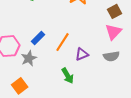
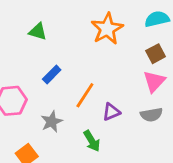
blue rectangle: (38, 38) -> (52, 74), moved
gray star: (29, 58) -> (52, 122), moved

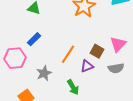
brown square: (156, 54) -> (97, 51), moved, turned -32
blue rectangle: (52, 74) -> (34, 39), moved

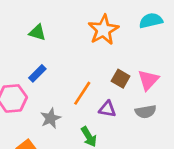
brown square: (97, 51) -> (121, 79), moved
purple triangle: (87, 66) -> (107, 109), turned 32

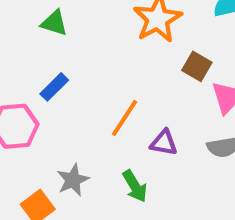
brown square: (121, 79) -> (197, 66), moved
gray star: (51, 118) -> (73, 180), moved

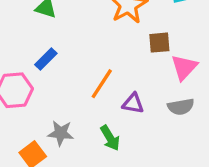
brown square: (197, 66) -> (159, 43), turned -35
gray star: (73, 180) -> (61, 133), turned 30

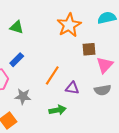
gray star: (61, 133) -> (23, 96), moved
green arrow: (110, 138) -> (58, 110), turned -70

